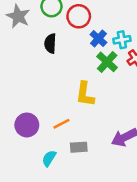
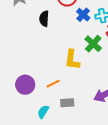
green cross: (107, 62) -> (93, 44), moved

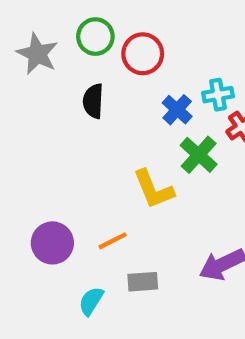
blue cross: (83, 15) -> (177, 110), moved
yellow L-shape: (72, 60) -> (153, 189), turned -30

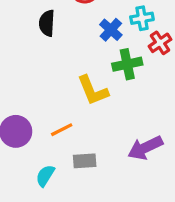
green cross: (199, 155) -> (127, 64), turned 36

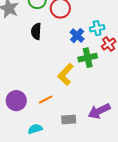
yellow L-shape: (93, 90) -> (66, 74), turned 65
gray rectangle: (85, 161) -> (69, 120), moved
cyan semicircle: (45, 176) -> (35, 129), turned 40

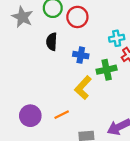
blue cross: (77, 36) -> (81, 55), moved, turned -32

